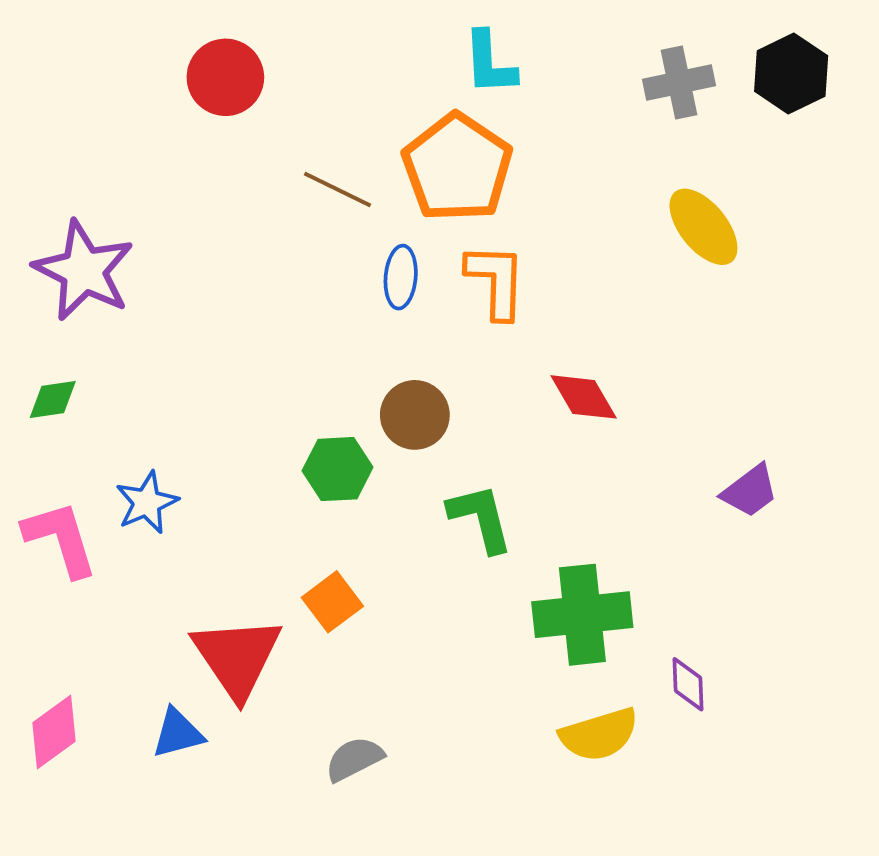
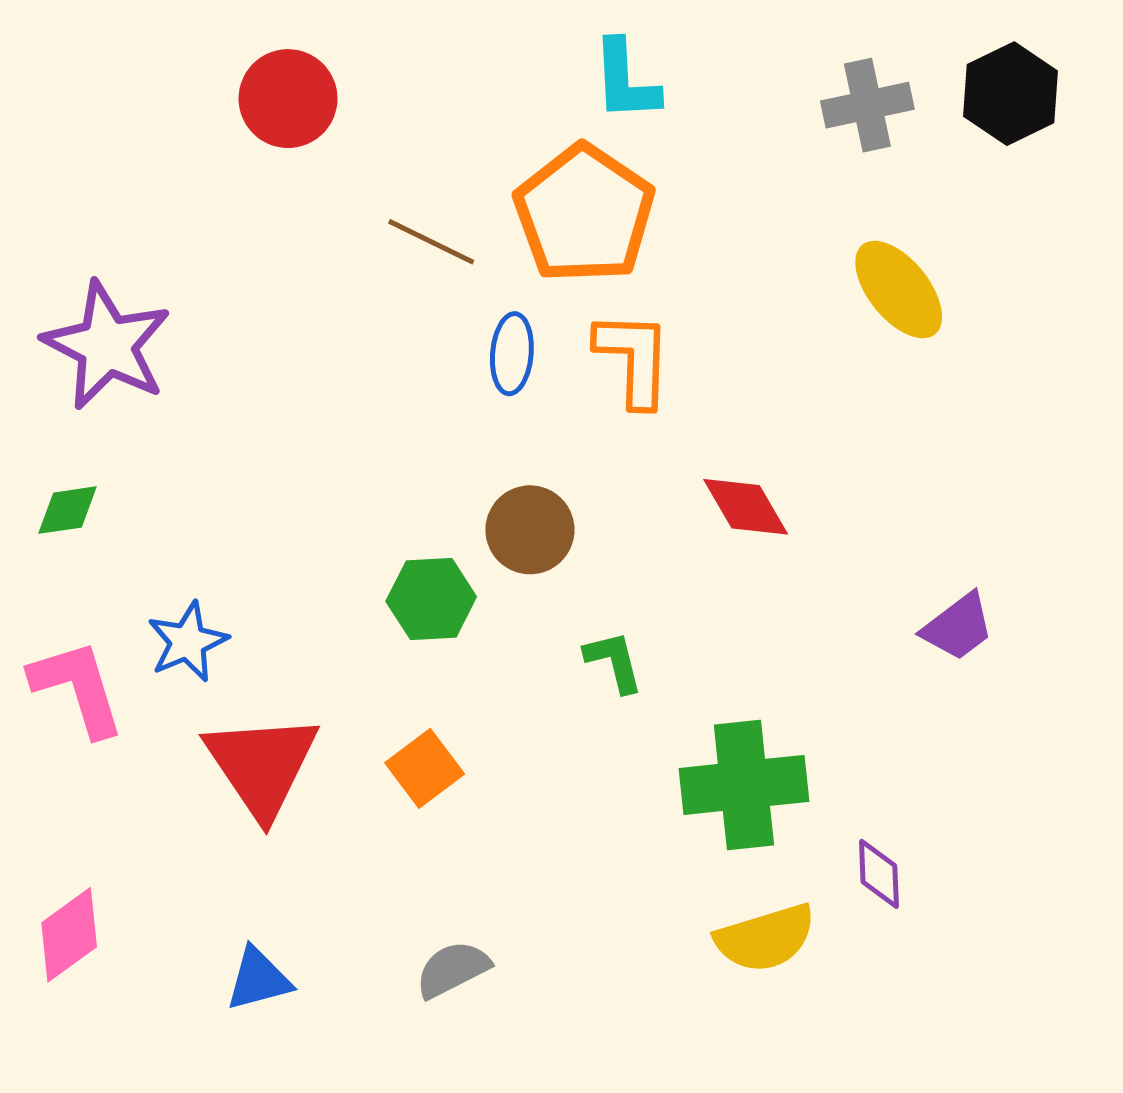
green L-shape: (481, 518) -> (614, 661), size x0.7
red triangle: (237, 657) -> (262, 765), moved
blue triangle: (178, 733) -> (258, 979), moved

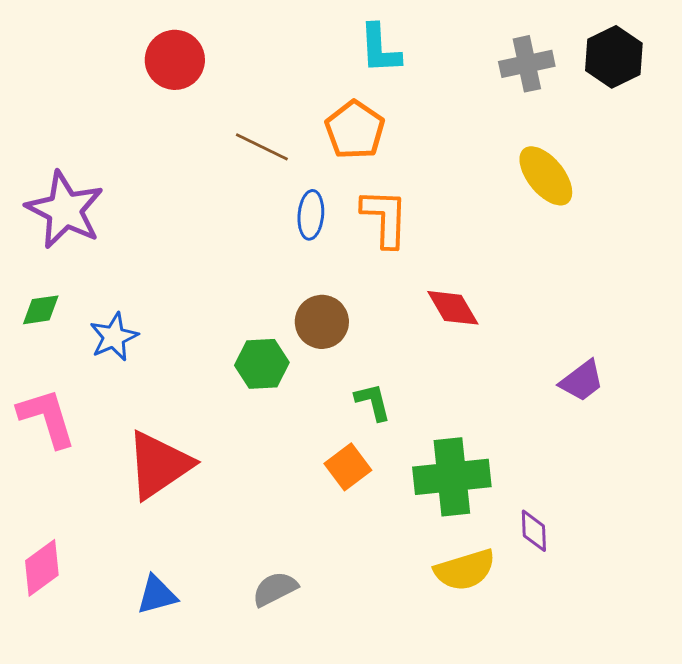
orange pentagon: (584, 214) -> (355, 130), size x0.7
blue star: (188, 642) -> (114, 337), moved
red triangle: (262, 765) -> (159, 465), turned 30
orange square: (425, 768) -> (348, 467), moved

